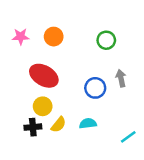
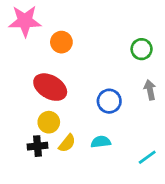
pink star: (21, 37) -> (25, 21), moved, size x1.6
green circle: (106, 40) -> (142, 49), moved
gray arrow: (121, 78) -> (150, 90), moved

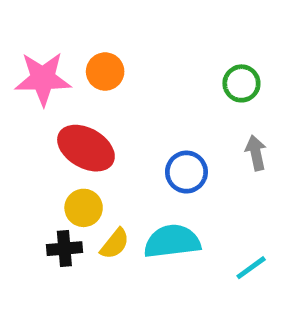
pink star: (25, 21) -> (43, 79), moved
cyan semicircle: (101, 142) -> (172, 241), size x1.6

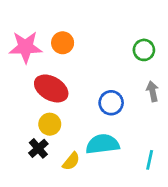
yellow semicircle: (115, 244) -> (71, 161), moved
black cross: (64, 249) -> (38, 148), turned -36
cyan line: (251, 268) -> (150, 160), turned -42

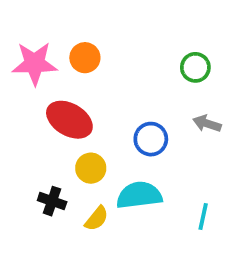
gray arrow: (152, 91) -> (207, 124), turned -60
yellow circle: (50, 124) -> (91, 168), moved
black cross: (38, 148) -> (52, 201), turned -30

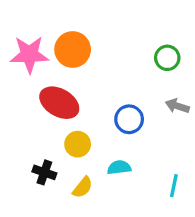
orange circle: (85, 58) -> (73, 50), size x1.4
cyan semicircle: (139, 195) -> (119, 167), size x0.6

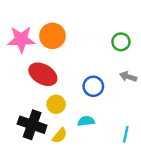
black cross: (44, 172) -> (32, 125), size x1.6

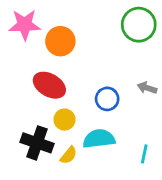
pink star: (21, 39) -> (25, 25), moved
green circle: (121, 42) -> (139, 25), moved, size x1.6
cyan semicircle: (86, 121) -> (99, 139), size x1.6

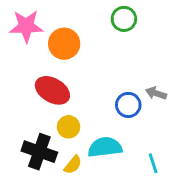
green circle: (139, 25) -> (124, 19), moved, size x0.7
blue circle: (107, 99) -> (128, 105), moved
cyan line: (144, 154) -> (153, 163), turned -30

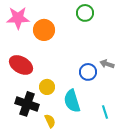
red ellipse: (52, 90) -> (21, 65), moved
cyan semicircle: (105, 147) -> (72, 101), turned -100
yellow semicircle: (73, 165) -> (50, 121), moved, turned -64

